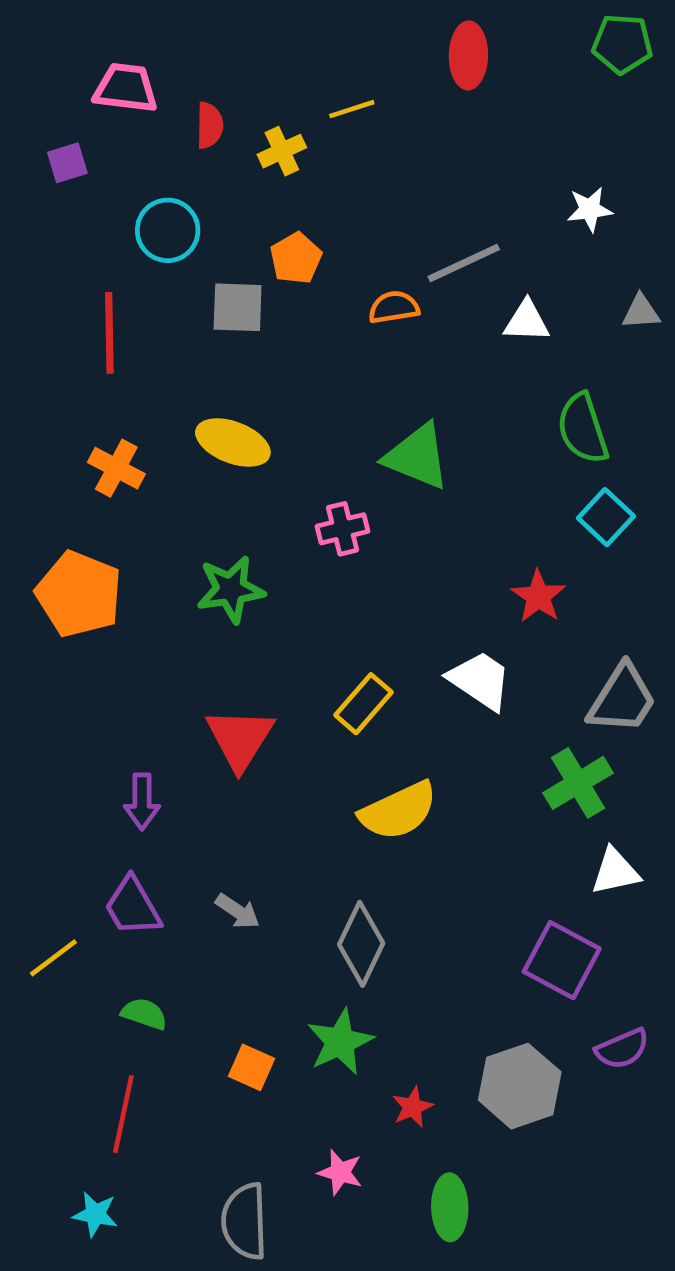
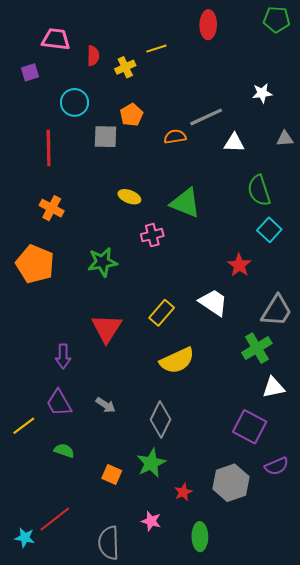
yellow ellipse: (233, 443) -> (129, 197), moved, size x0.7
red line: (123, 1114) -> (55, 519), moved, turned 40
cyan star: (95, 1214) -> (25, 538), moved

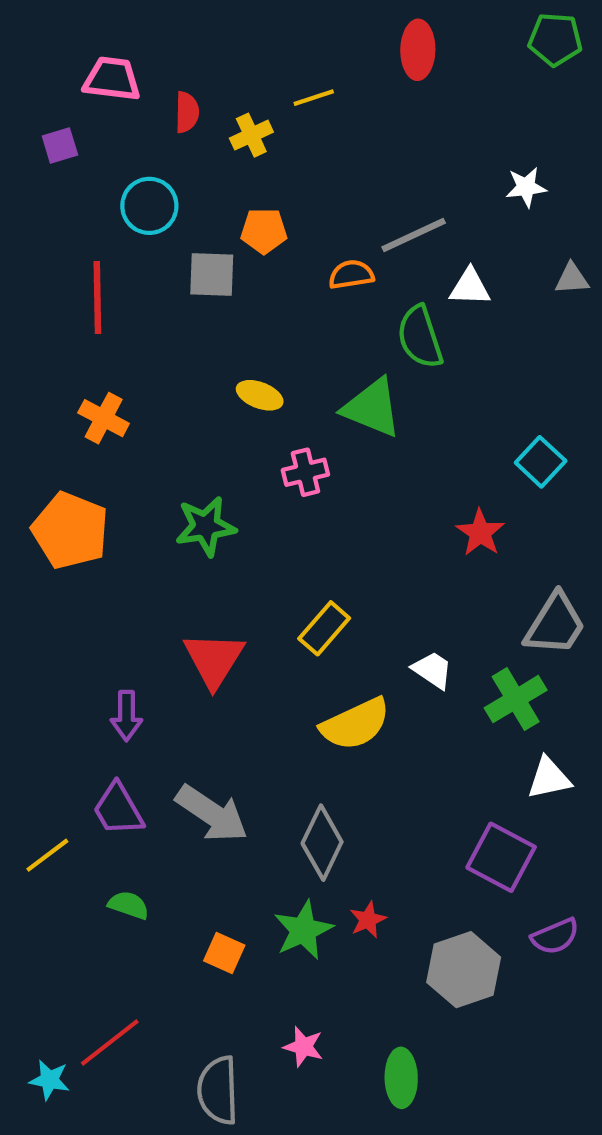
orange pentagon: (131, 115) -> (264, 231), turned 30
green semicircle: (259, 191) -> (420, 337), moved
white trapezoid: (213, 302) -> (432, 670), moved, size x0.7
gray arrow: (106, 405) -> (212, 814), size x1.8
red star: (183, 492) -> (368, 920), moved

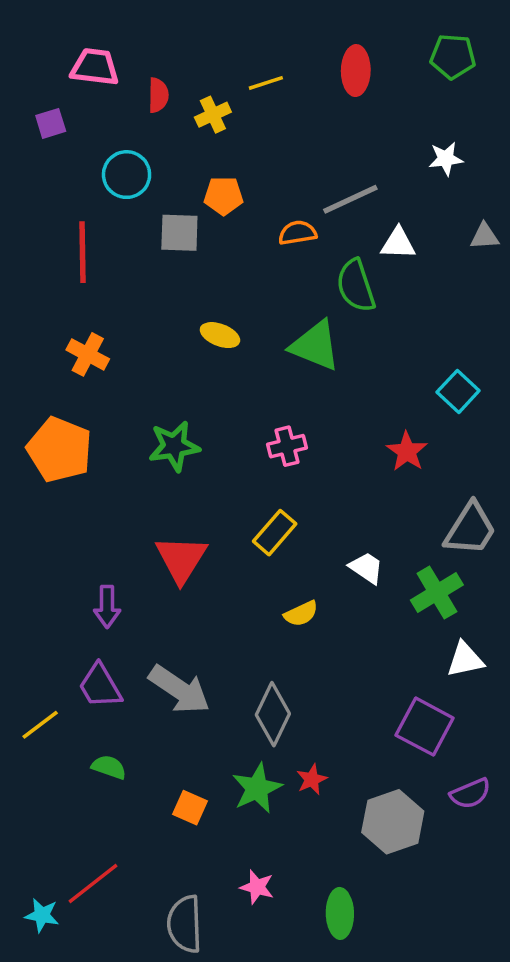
green pentagon: (555, 39) -> (453, 56), moved
red ellipse: (418, 50) -> (356, 71), moved
pink cross: (305, 472) -> (287, 446), moved
yellow semicircle: (355, 724) -> (301, 614), size x0.6

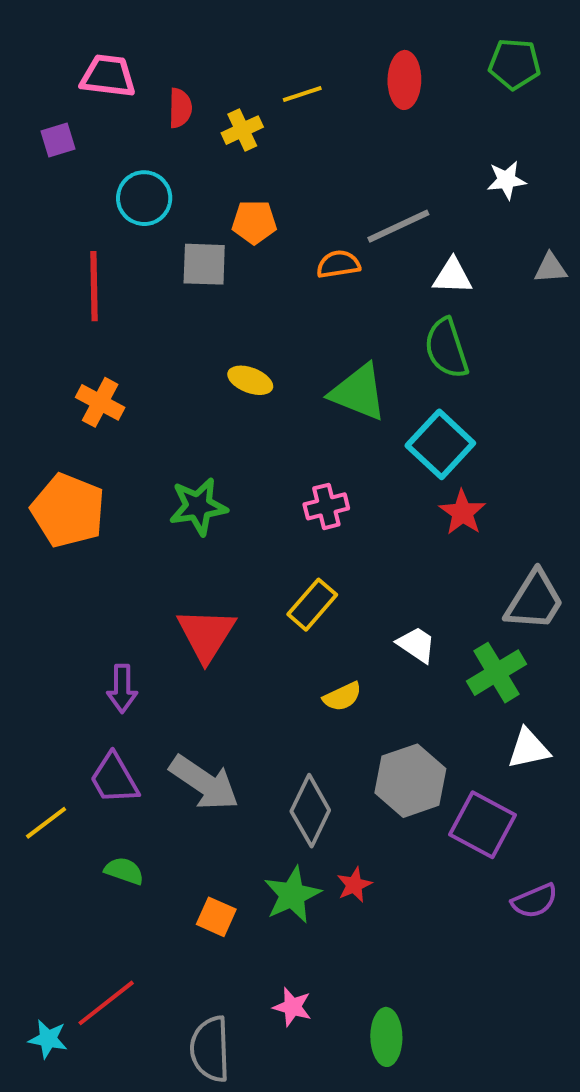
green semicircle: (356, 286) -> (446, 348), moved
cyan square: (458, 391) -> (440, 444), moved, size x1.4
gray hexagon: (393, 822) -> (410, 781), moved

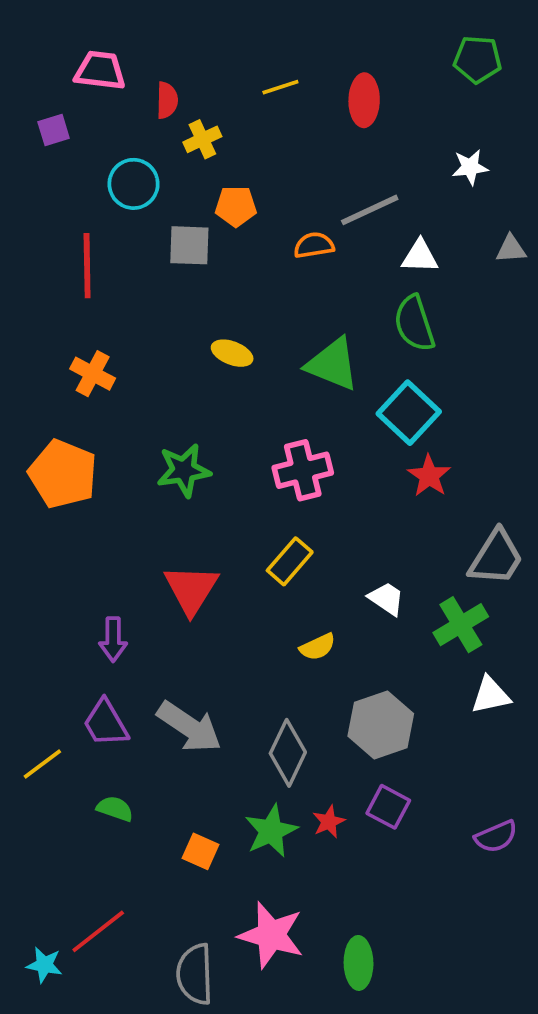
red ellipse: (404, 80) -> (364, 100), moved
yellow cross: (242, 130) -> (202, 139), moved
pink cross: (326, 506) -> (303, 470), size x1.4
purple square: (482, 825) -> (388, 807), moved, size x0.7
pink star: (292, 1007) -> (271, 935), size x1.8

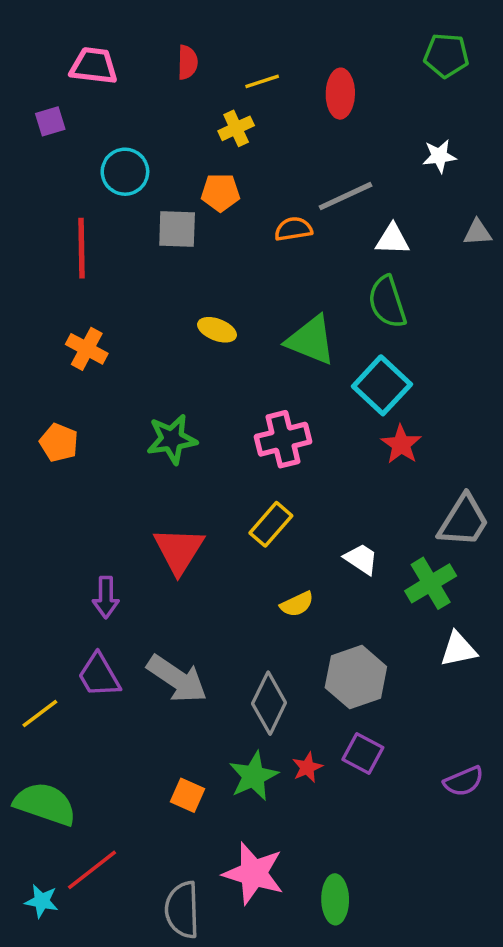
red semicircle: (167, 100) -> (187, 62), moved
yellow cross: (202, 139) -> (236, 128), moved
orange pentagon: (63, 474) -> (59, 443), size x0.6
green semicircle: (115, 809) -> (45, 804), moved, size x1.8

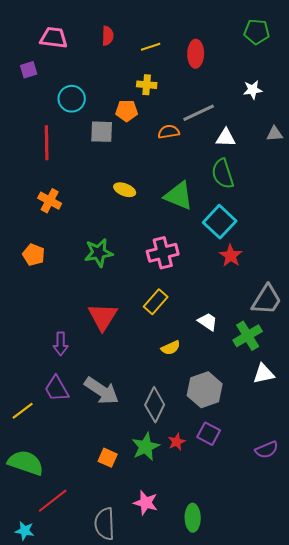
yellow cross: (236, 128) -> (147, 85), moved, turned 30
pink star: (253, 873) -> (146, 503), size x0.7
cyan star: (42, 901) -> (25, 531), moved

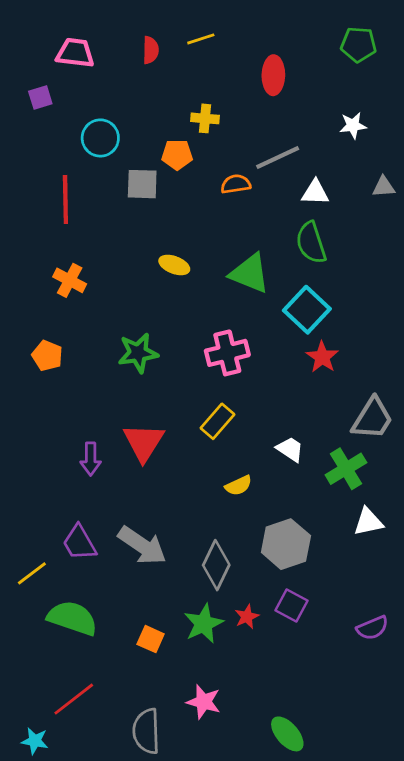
yellow line: (151, 47) -> (201, 39), moved
purple arrow: (61, 344) -> (91, 459), moved
green semicircle: (26, 463) -> (72, 618), moved
green ellipse: (193, 518) -> (287, 734), moved, turned -40

